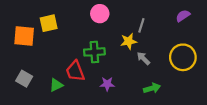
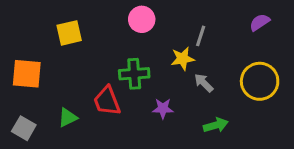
orange square: (24, 36) -> (27, 74), moved
gray square: (24, 79) -> (24, 128), moved
purple star: (107, 84) -> (163, 109), moved
green triangle: (56, 85) -> (68, 118), moved

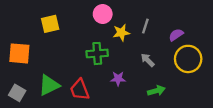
purple semicircle: (260, 22) -> (176, 35), moved
yellow star: (183, 59) -> (121, 33), moved
red trapezoid: (107, 101) -> (80, 90), moved
green triangle: (68, 118) -> (49, 85), size x1.5

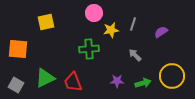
yellow circle: (188, 59) -> (172, 76), moved
purple star: (118, 79) -> (117, 81), moved

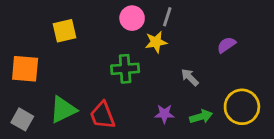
gray line: (133, 24) -> (167, 17), moved

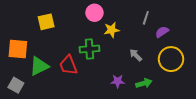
gray line: (167, 17) -> (146, 18), moved
yellow circle: (242, 107) -> (171, 59), moved
green triangle: (63, 110) -> (39, 66), moved
red trapezoid: (103, 115) -> (68, 65), moved

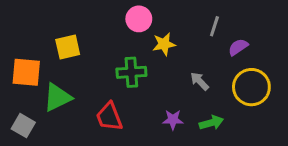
yellow square: (46, 22) -> (68, 47), moved
red trapezoid: (68, 65) -> (109, 117), moved

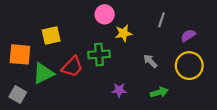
purple semicircle: (238, 47) -> (188, 36), moved
red trapezoid: (109, 117) -> (72, 67), moved, turned -115
purple star: (173, 120) -> (119, 90), moved

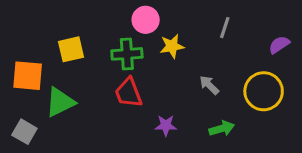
purple semicircle: (188, 36) -> (279, 45), moved
green cross: (99, 54) -> (127, 54), moved
red trapezoid: (72, 67) -> (128, 93), moved, turned 115

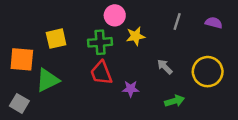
purple semicircle: (279, 45) -> (214, 23), moved, turned 49
purple star: (166, 125) -> (131, 89), moved

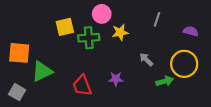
purple semicircle: (214, 23) -> (191, 31), moved
yellow square: (56, 39) -> (65, 27), moved
red trapezoid: (101, 73) -> (82, 86), moved
green arrow: (175, 101) -> (165, 81), moved

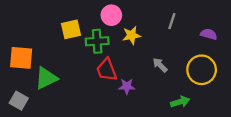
green arrow: (165, 81) -> (180, 102), moved
red trapezoid: (82, 86) -> (107, 70), moved

